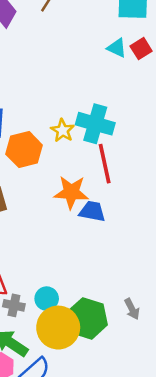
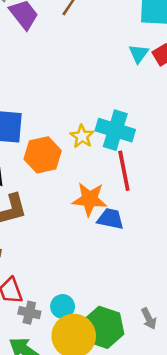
cyan triangle: (117, 48) -> (139, 54), turned 40

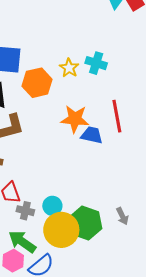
cyan cross: (115, 130) -> (96, 63), size x0.7
red line: (124, 171) -> (117, 116), moved

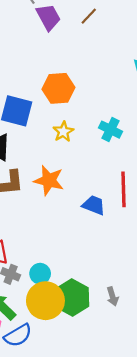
yellow star: (69, 68) -> (63, 132), moved
orange hexagon: (37, 83) -> (58, 88), moved
orange star: (75, 119) -> (49, 180), moved

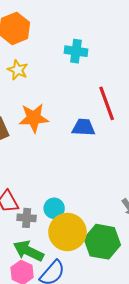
yellow star: (63, 132) -> (18, 70), moved
green hexagon: (72, 297) -> (102, 242), moved

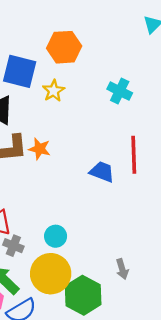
orange star: (34, 118) -> (40, 149), moved, size x0.7
cyan circle: (54, 208) -> (56, 236), moved

